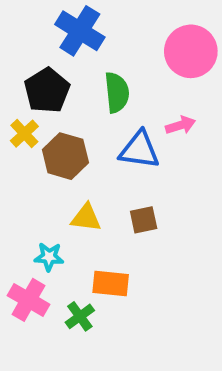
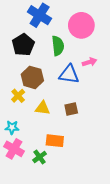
pink circle: (191, 51) -> (81, 25), moved
yellow cross: (24, 134) -> (18, 96), moved
cyan star: (49, 257) -> (12, 127), moved

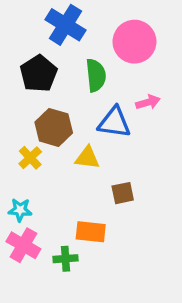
yellow triangle: (43, 108) -> (87, 158), moved
brown square: (71, 109) -> (123, 193), moved
green cross: (40, 157) -> (65, 259), turned 32

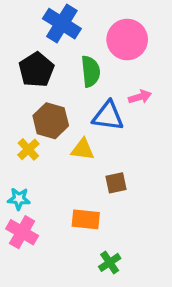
green cross: (65, 259) -> (110, 262), moved, turned -30

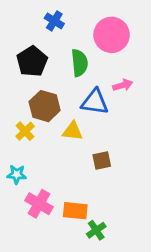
blue cross: (62, 24) -> (54, 21), size x0.6
orange rectangle: (86, 219) -> (75, 211), moved
pink cross: (22, 232) -> (39, 204), moved

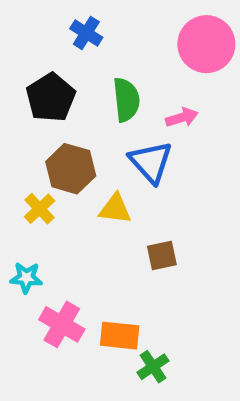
pink circle: (112, 35) -> (206, 44), moved
pink arrow: (123, 85) -> (182, 118), moved
blue triangle: (95, 102) -> (151, 162), turned 40

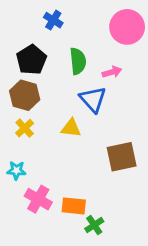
brown hexagon: (71, 169) -> (25, 95), moved
brown square: (162, 255) -> (122, 157), moved, size x1.6

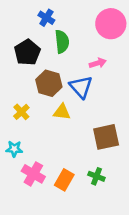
green semicircle: (78, 61) -> (62, 42), moved
brown hexagon: (25, 95) -> (49, 83), moved
orange rectangle: (74, 206) -> (64, 180), turned -66
green cross: (94, 225) -> (96, 176), moved, turned -35

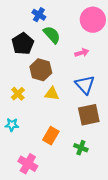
green semicircle: (62, 42) -> (52, 35), turned -36
blue triangle: (81, 87) -> (85, 85), moved
pink cross: (33, 174) -> (28, 164), moved
orange rectangle: (64, 180) -> (51, 136), moved

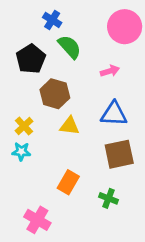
blue triangle: (85, 85) -> (114, 114), turned -45
cyan star: (12, 125) -> (21, 151), moved

